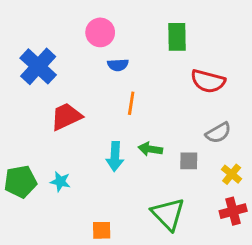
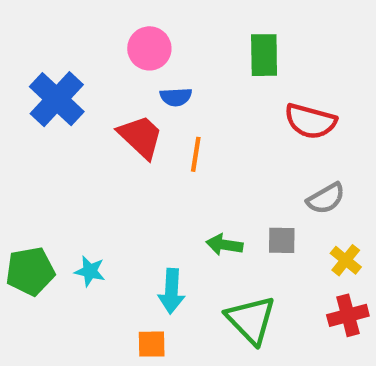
red trapezoid: (66, 117) -> (141, 137), moved, turned 68
green arrow: (150, 149) -> (224, 245), moved
cyan arrow: (115, 156) -> (171, 291), moved

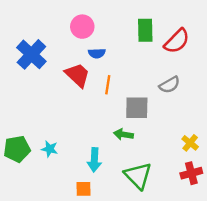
red semicircle: (310, 121) -> (177, 41), moved, turned -60
gray semicircle: (326, 198) -> (170, 85), moved
gray square: (282, 240) -> (137, 108), moved, size x1.5

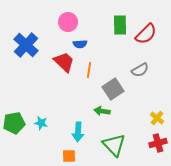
gray square: (137, 108) -> (113, 89), turned -35

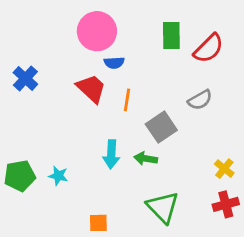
pink circle: (68, 22) -> (97, 31), size x1.4
blue cross: (26, 45) -> (25, 78), moved, size x0.7
cyan arrow: (78, 132) -> (111, 154), moved

